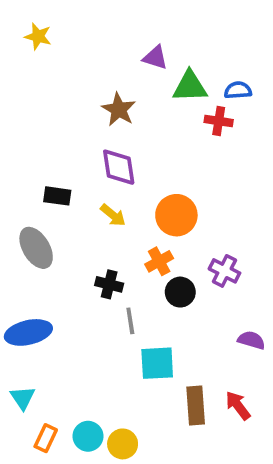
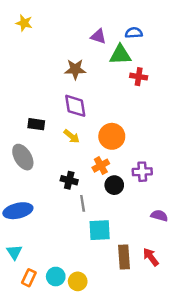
blue semicircle: (238, 90) -> (134, 33), moved
brown star: (119, 109) -> (75, 69), turned -30
purple cross: (224, 271) -> (142, 172), turned -30

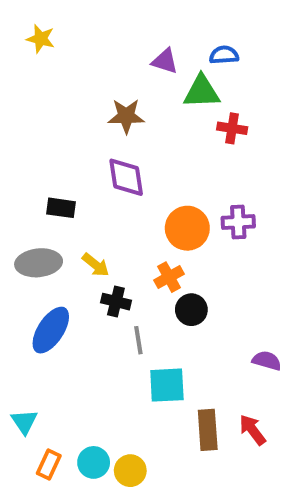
yellow arrow: (72, 136) -> (96, 265), moved
gray ellipse: (23, 157) -> (39, 263), turned -65
purple cross: (142, 172) -> (238, 222), moved
blue ellipse: (18, 211) -> (51, 330), moved, turned -44

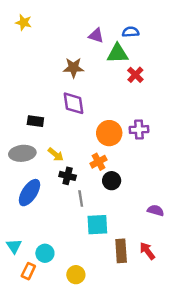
red cross: (232, 128) -> (135, 75), turned 35
cyan circle: (94, 462) -> (45, 253), moved

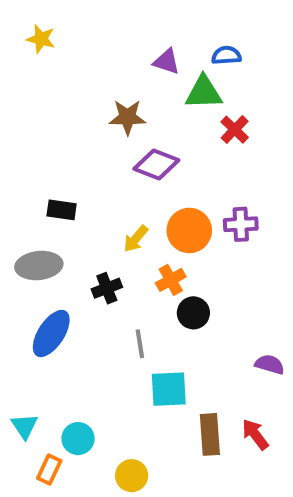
purple diamond: (74, 103) -> (156, 165), moved, turned -60
yellow arrow: (56, 155) -> (136, 239), moved, turned 91
black cross: (68, 176) -> (107, 288), moved, turned -35

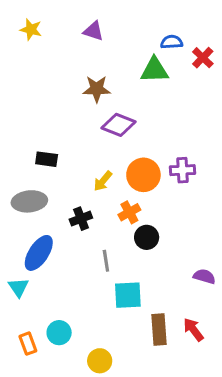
purple triangle: (167, 62) -> (93, 31), moved
red cross: (235, 130) -> (203, 58), moved
cyan triangle: (24, 426) -> (18, 287), moved
orange rectangle: (49, 469) -> (28, 344), moved, turned -45

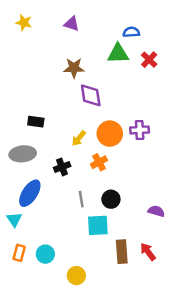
red cross: (203, 58) -> (149, 60), moved
purple diamond: (118, 125) -> (91, 95), turned 60
black circle: (147, 237) -> (111, 199), moved
orange rectangle: (28, 344) -> (19, 253), moved, turned 35

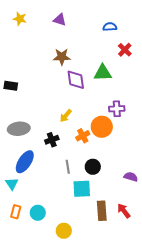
green triangle: (118, 54) -> (103, 73), moved
black rectangle: (36, 122) -> (11, 86), moved
orange circle: (110, 134) -> (102, 127), moved

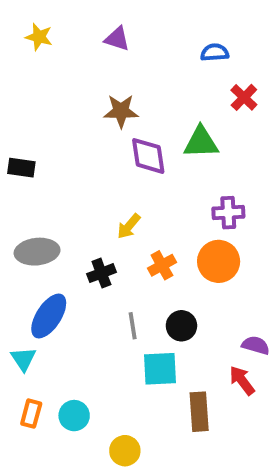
orange circle: (102, 127) -> (219, 261), moved
red arrow: (124, 211) -> (242, 380), moved

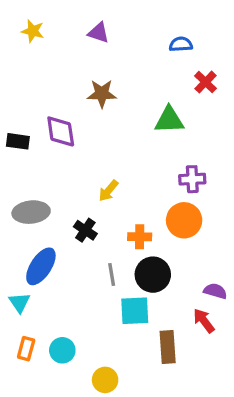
purple diamond: (148, 156) -> (61, 131), moved
orange cross: (162, 265) -> (140, 237), moved, turned 30
black cross: (101, 273) -> (85, 230), turned -35
black circle: (181, 326) -> (153, 275), size x1.4

